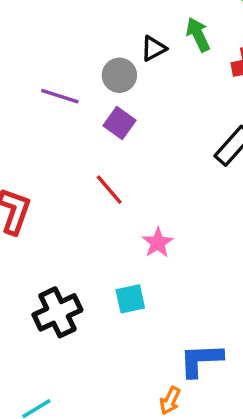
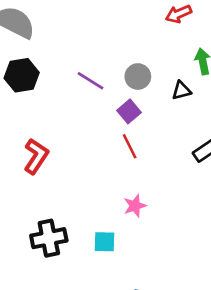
black triangle: (154, 48) -> (181, 90), moved
red line: (109, 190) -> (130, 146), moved

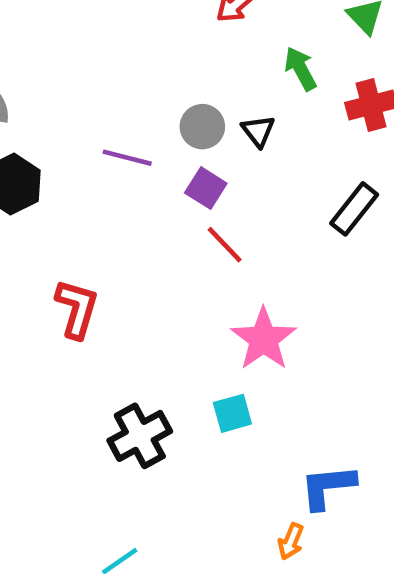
black triangle: (181, 90) -> (258, 131), moved, turned -36
pink star: (135, 206) -> (264, 339), size x1.6

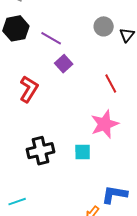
purple line: (127, 158) -> (51, 38), moved
purple square: (206, 188) -> (64, 64), moved
red line: (225, 245) -> (111, 84), moved

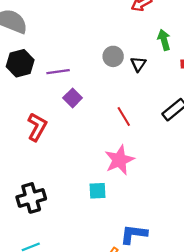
purple line: (51, 38) -> (58, 72), turned -35
black cross: (40, 151) -> (31, 198), moved

